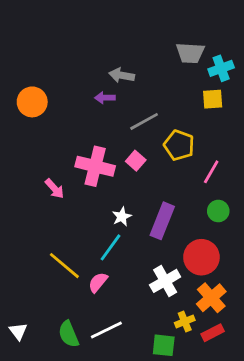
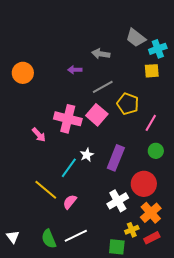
gray trapezoid: (190, 53) -> (136, 38), turned 35
gray arrow: (122, 75) -> (101, 54), moved
pink square: (136, 161) -> (97, 115), size x1.5
cyan line: (111, 247) -> (69, 168), moved

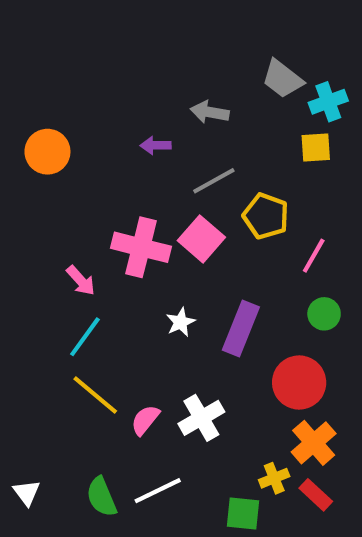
cyan line: (69, 168) -> (85, 337), moved
white cross: (118, 201) -> (201, 418), moved
red rectangle: (152, 238) -> (316, 495), turned 70

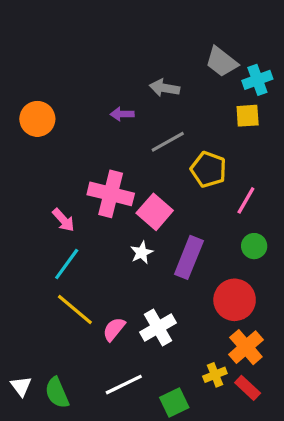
pink square: (201, 239) -> (155, 212), moved
green semicircle: (102, 497) -> (57, 393), moved
green square: (243, 514) -> (174, 403), moved, turned -32

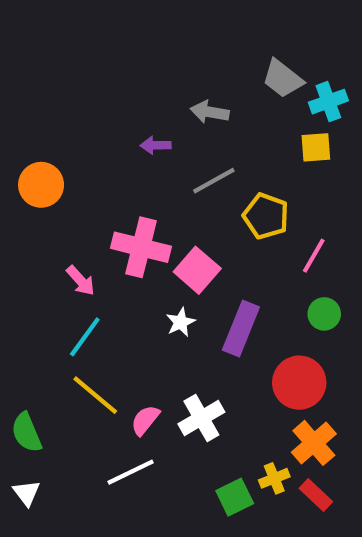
orange circle: (37, 119) -> (41, 185), moved
white line: (124, 385) -> (131, 472), moved
green semicircle: (57, 393) -> (27, 433), moved
green square: (174, 403) -> (235, 497), moved

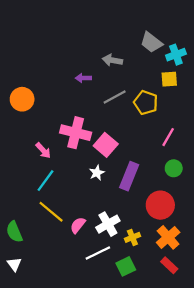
yellow pentagon: (266, 216) -> (146, 103), moved
white line: (131, 472) -> (98, 253), moved
yellow cross: (274, 478) -> (132, 237), moved

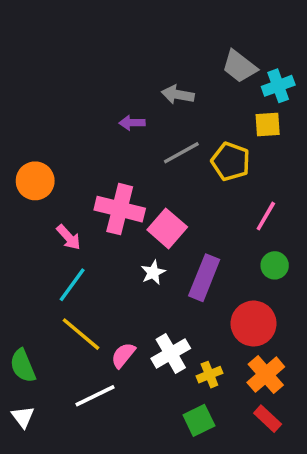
orange circle: (22, 99) -> (35, 181), moved
white line: (98, 253) -> (95, 396), moved

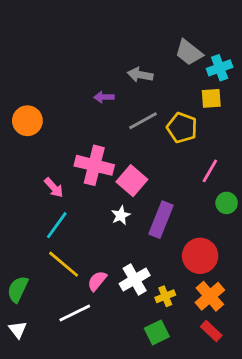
orange circle: (35, 181) -> (27, 121), moved
green circle: (275, 265) -> (227, 203), moved
green semicircle: (23, 366) -> (18, 289), turned 48

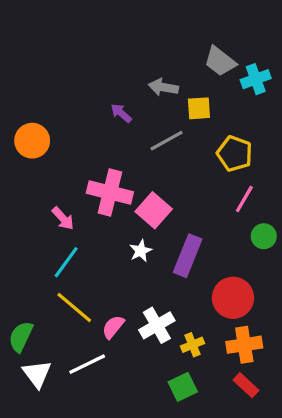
purple arrow: (104, 97) -> (121, 113), turned 42
yellow square: (211, 98) -> (199, 108), moved
yellow pentagon: (182, 128) -> (235, 154), moved
orange cross: (210, 296) -> (244, 345), turned 32
white triangle: (18, 330) -> (37, 374), moved, size x1.4

